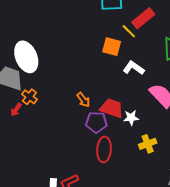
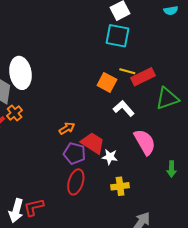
red rectangle: (143, 18) -> (143, 77), moved
yellow line: (129, 31) -> (127, 71), turned -42
orange arrow: (83, 100) -> (67, 128), turned -98

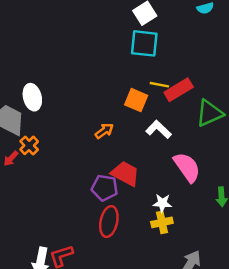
white ellipse: (20, 73) -> (32, 97), size x0.7
orange arrow: (67, 128) -> (104, 131), moved
white star: (110, 157) -> (162, 203), moved

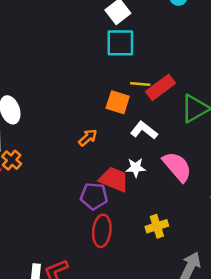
white star: (162, 203) -> (136, 168), moved

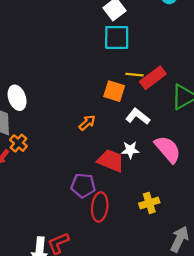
purple pentagon: (94, 196) -> (83, 186), moved

